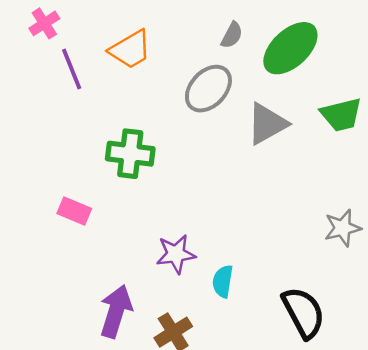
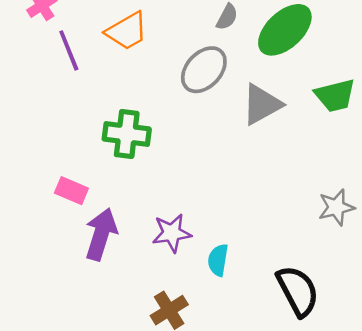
purple arrow: (116, 311) -> (101, 234), moved

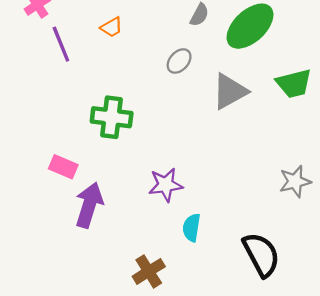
orange trapezoid: (127, 31) -> (112, 27), size x0.6
gray ellipse: (204, 70) -> (179, 61), size x0.6
purple star: (172, 233) -> (166, 185), moved

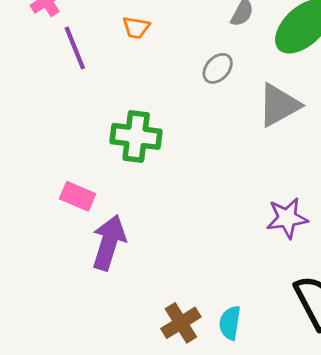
orange trapezoid: (112, 27) -> (136, 28), turned 40
purple star: (166, 185) -> (287, 218), moved
cyan semicircle: (191, 228) -> (230, 323), moved

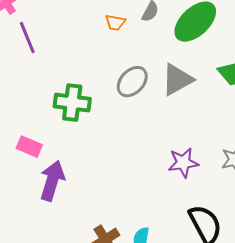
orange trapezoid: (136, 28) -> (115, 23), moved
gray ellipse: (218, 68) -> (132, 82), moved, size x1.4

